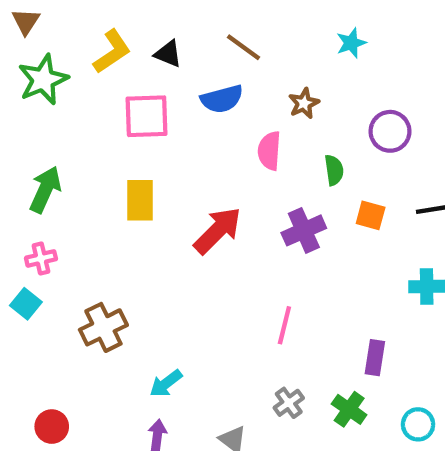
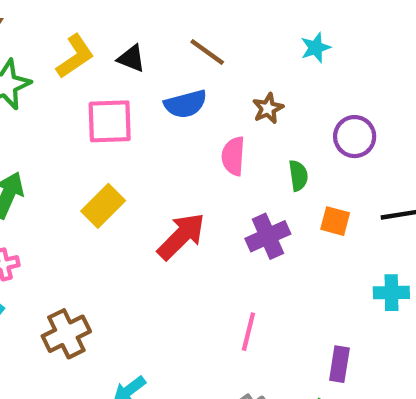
yellow rectangle: (140, 200) -> (103, 206), turned 45

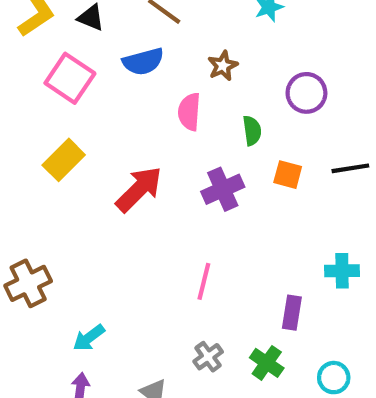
pink square: (110, 121) -> (70, 78), turned 36
cyan cross: (391, 293) -> (342, 271), moved

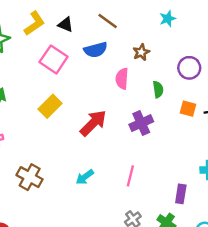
orange square: (288, 175) -> (188, 109), moved
brown cross: (28, 283) -> (30, 177), turned -35
cyan arrow: (89, 338) -> (85, 177), moved

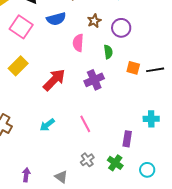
purple circle: (189, 68) -> (121, 28), moved
pink line: (130, 176) -> (85, 124), turned -42

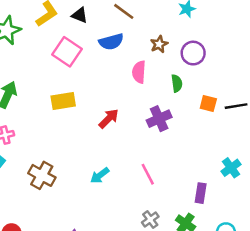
yellow rectangle: (18, 66) -> (63, 101), turned 36
red arrow: (54, 80) -> (109, 119), size x0.7
cyan cross: (151, 119) -> (231, 168), turned -35

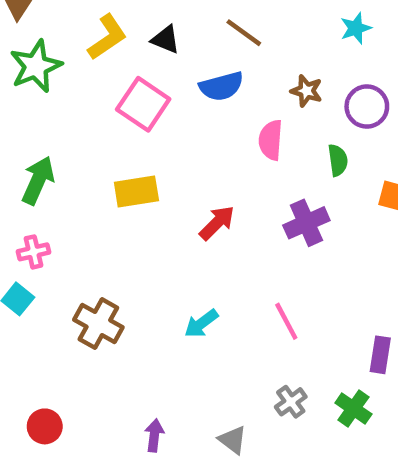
brown star: (159, 44) -> (306, 91), turned -30

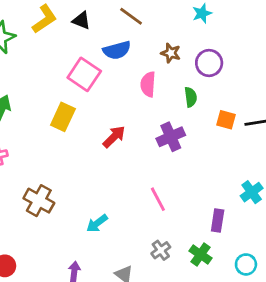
pink square: (143, 104) -> (84, 74), moved
yellow rectangle: (136, 192) -> (63, 117), turned -56
cyan arrow: (201, 323) -> (97, 223), moved

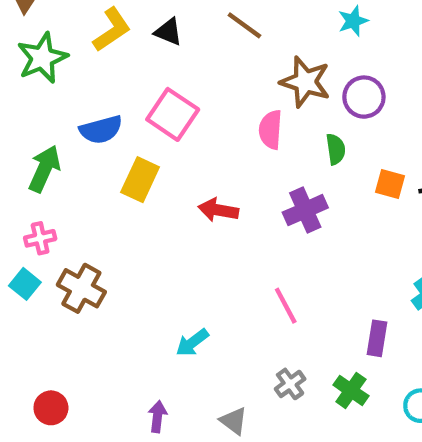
blue semicircle: (117, 50) -> (101, 130), moved
brown star: (171, 53) -> (305, 82), size x1.6
red arrow: (114, 137) -> (218, 210), turned -125
brown cross: (39, 201) -> (81, 288), moved

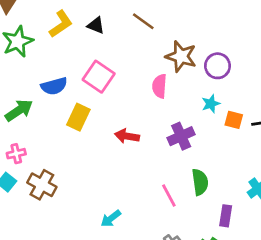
cyan star: (353, 21) -> (211, 104), moved
green semicircle: (336, 149) -> (200, 182), moved, size x1.4
green arrow: (44, 169) -> (19, 110), turned 32

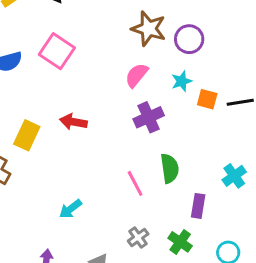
pink semicircle: (159, 86) -> (137, 75), moved, turned 35
yellow rectangle: (78, 117) -> (27, 135), moved
red arrow: (127, 136) -> (73, 122), moved

